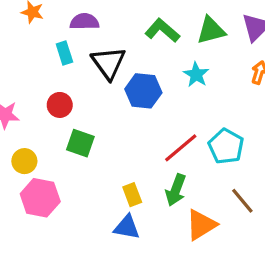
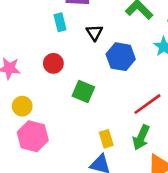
black triangle: (108, 63) -> (94, 33), size x0.6
green square: (80, 143) -> (83, 92), moved

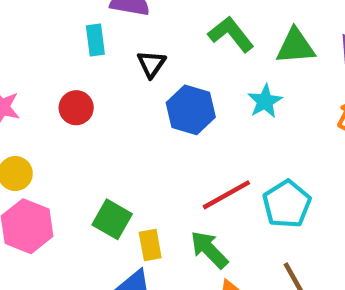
green square: (83, 92) -> (112, 219), moved
green arrow: (141, 137) -> (209, 250), turned 105

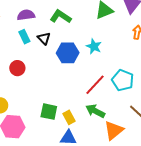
green L-shape: (231, 34) -> (61, 16), moved
cyan rectangle: (95, 40) -> (24, 37), moved
cyan star: (265, 101) -> (94, 46), moved

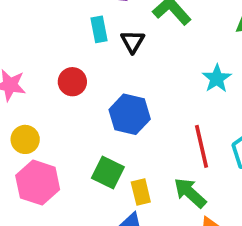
blue hexagon: (68, 53) -> (130, 114), moved
red line: (95, 85) -> (201, 146), turned -70

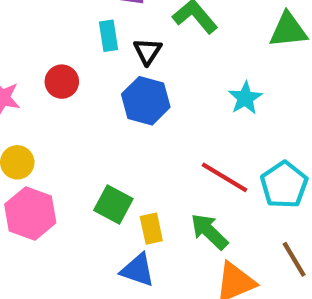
red circle: (72, 82) -> (62, 82), moved
blue hexagon: (130, 114) -> (146, 101), moved
red line: (201, 146) -> (225, 177), turned -48

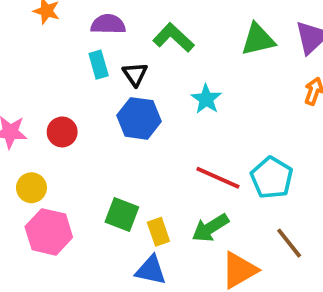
red circle: (62, 82) -> (62, 132), moved
cyan star: (245, 98) -> (206, 99), moved
green arrow: (209, 232) -> (210, 228), turned -69

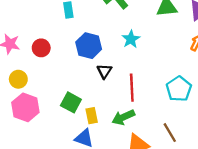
black triangle: (135, 74) -> (104, 71), moved
red line: (218, 178) -> (132, 88), turned 56
cyan pentagon: (272, 178) -> (179, 89), moved

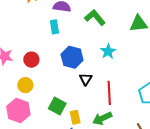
yellow circle: (18, 79) -> (25, 85), moved

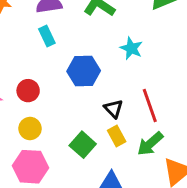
black triangle: (86, 79) -> (113, 109), moved
green square: (57, 106) -> (83, 145), turned 30
yellow rectangle: (75, 117) -> (117, 136), moved

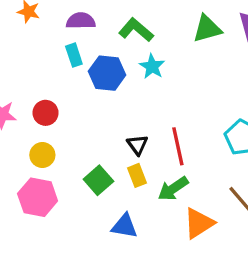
cyan star: (131, 48) -> (152, 66), moved
blue hexagon: (84, 71) -> (107, 73), moved

